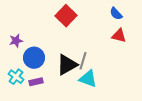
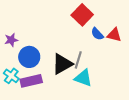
blue semicircle: (116, 14) -> (97, 34), moved
red square: (66, 16) -> (82, 15), moved
purple rectangle: (36, 82) -> (31, 81), size x1.5

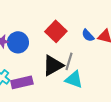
red square: (82, 15) -> (56, 31), moved
blue circle: (29, 57) -> (18, 42), moved

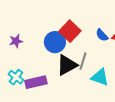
blue circle: (18, 42) -> (55, 42), moved
cyan triangle: (74, 79) -> (100, 77), moved

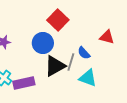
red square: (70, 31) -> (58, 20), moved
blue semicircle: (102, 35) -> (84, 53), moved

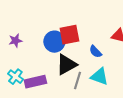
red square: (58, 20) -> (69, 35), moved, turned 35
gray line: (71, 62) -> (77, 81), moved

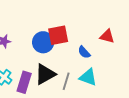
black triangle: (66, 65) -> (45, 74), moved
purple rectangle: (35, 82) -> (24, 82), turned -60

